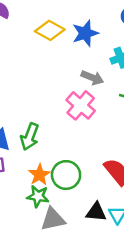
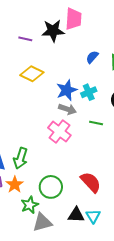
blue star: (85, 33) -> (67, 90), moved
orange star: (39, 175) -> (15, 185), moved
green star: (38, 196) -> (30, 205), turned -30

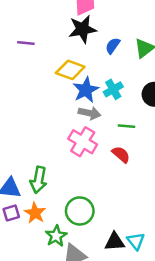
black star: (53, 31) -> (83, 29), moved
purple line: (25, 39) -> (26, 43), moved
yellow diamond: (32, 74) -> (70, 70), moved
red semicircle: (91, 182) -> (121, 154), moved, size x0.7

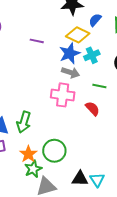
purple line: (26, 43) -> (37, 41), moved
yellow diamond: (70, 70) -> (78, 35), moved
pink cross: (83, 142) -> (63, 95), turned -30
orange star: (35, 213) -> (28, 154), moved

